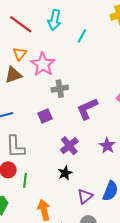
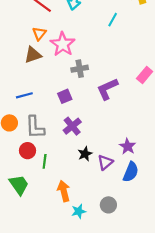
cyan line: (82, 36) -> (113, 20), moved
purple cross: (69, 146) -> (72, 126), moved
purple star: (107, 146) -> (128, 146), moved
purple triangle: (85, 196) -> (105, 162), moved

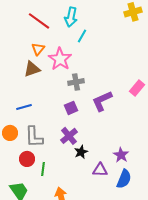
cyan line: (113, 20) -> (82, 36), moved
purple square: (65, 96) -> (71, 108), moved
black star: (85, 154) -> (81, 152), moved
purple triangle: (105, 162) -> (100, 170), turned 42

